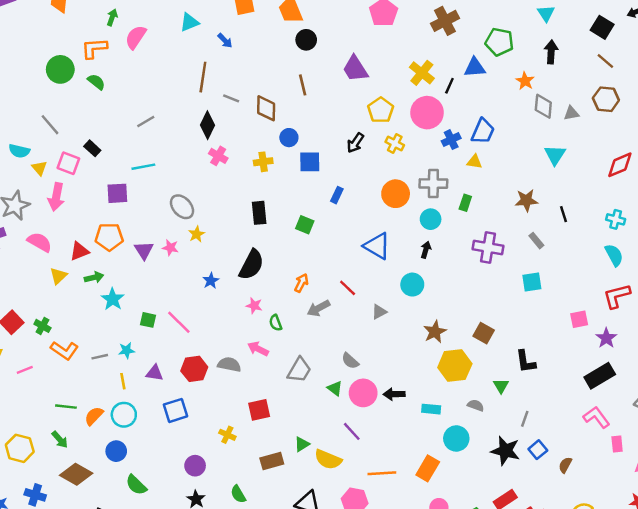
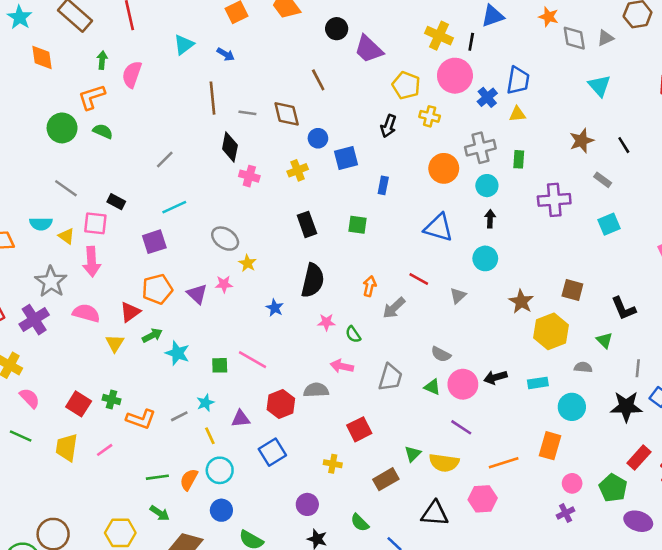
black circle: (306, 40) -> (337, 29), moved

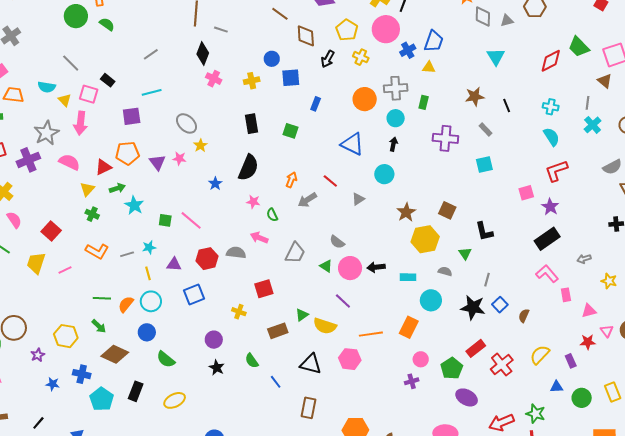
brown line: (318, 80) -> (280, 14), turned -36
brown diamond: (287, 114) -> (306, 36), moved
green cross: (112, 400) -> (92, 214), moved

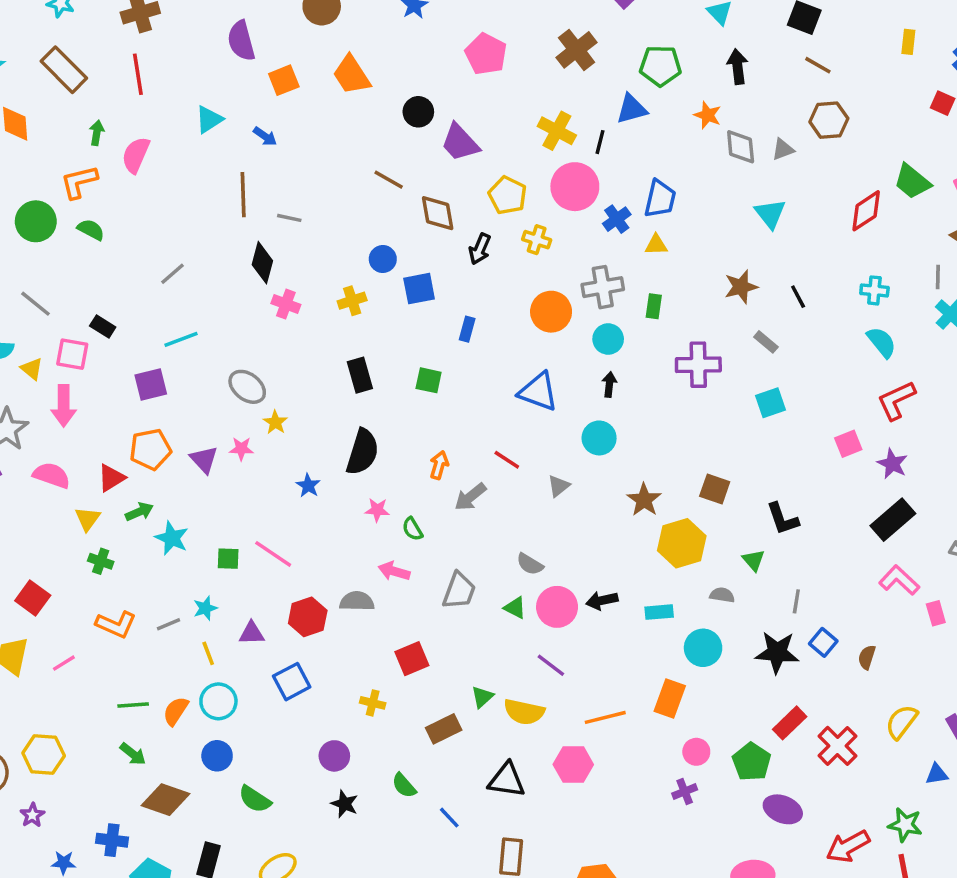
yellow hexagon: (66, 336) -> (44, 754), moved

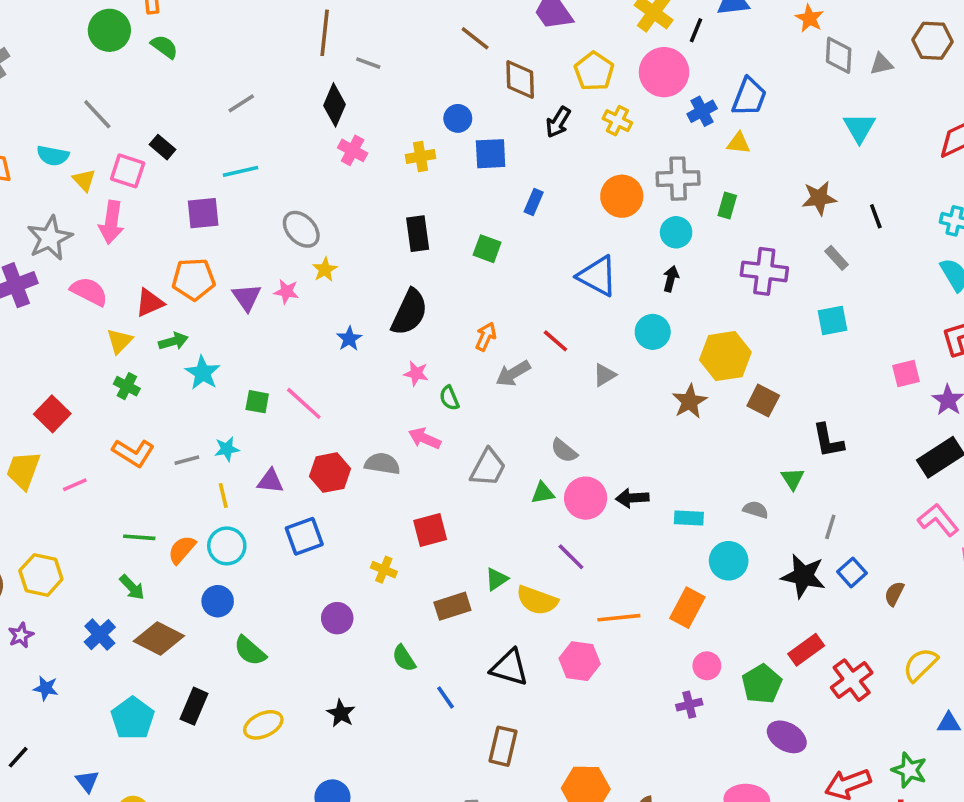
yellow hexagon: (682, 543) -> (725, 356), moved
green triangle: (515, 608) -> (543, 493), turned -45
black star: (345, 804) -> (341, 713), moved
blue cross: (112, 840) -> (100, 635), moved, turned 32

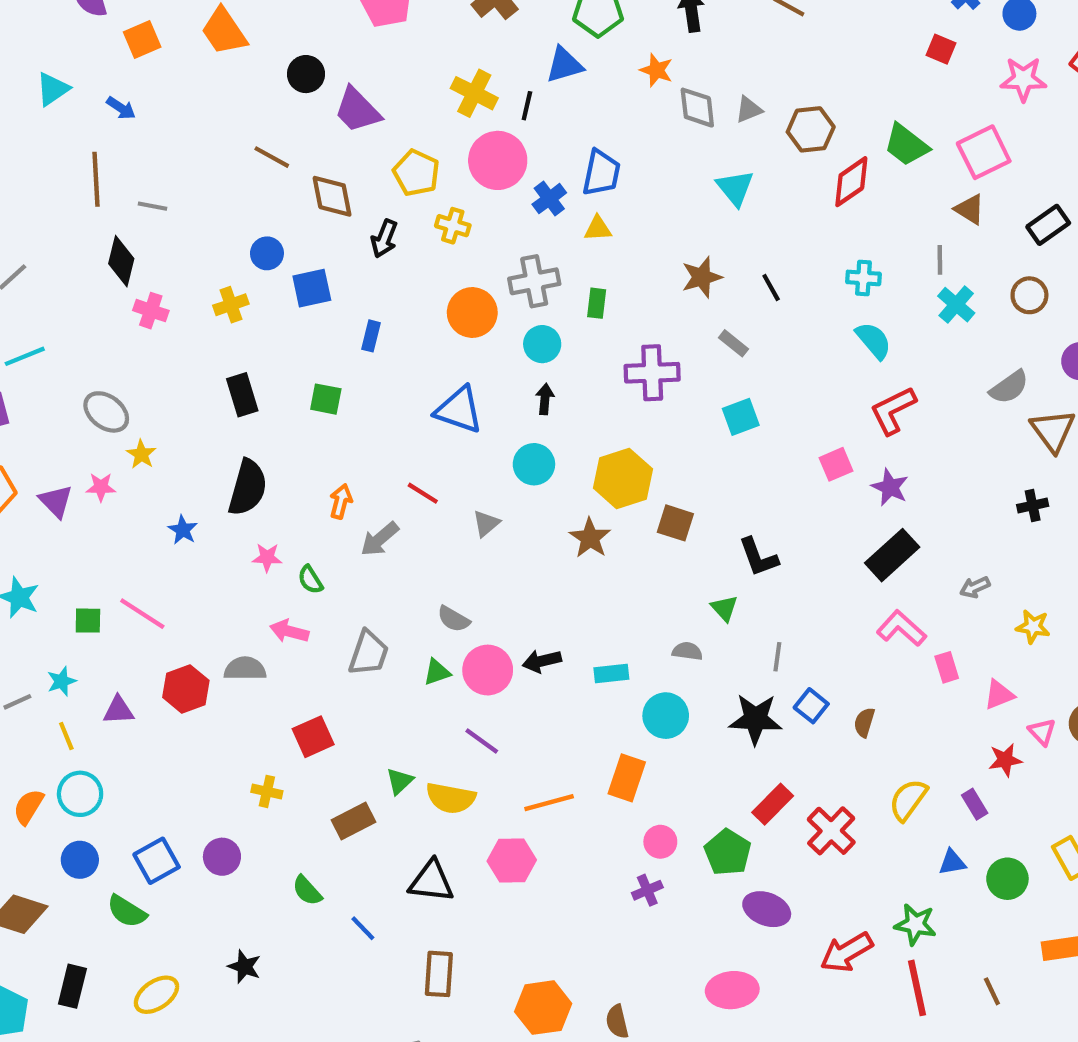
brown hexagon: (932, 41) -> (811, 129), moved
blue square: (304, 536) -> (157, 861), moved

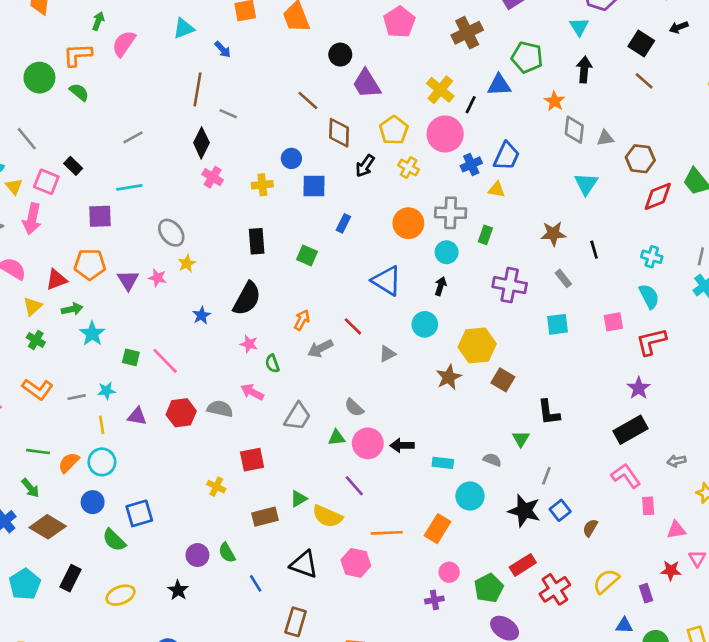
pink square: (836, 464) -> (613, 322), moved
purple circle: (222, 857) -> (197, 555), moved

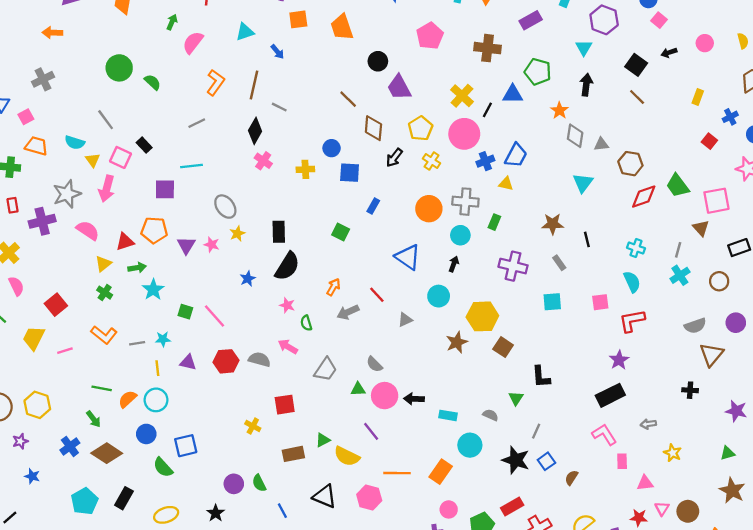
brown cross: (467, 33) -> (488, 48), turned 30
orange L-shape: (78, 55) -> (215, 82), moved, turned 125
black rectangle: (257, 241) -> (279, 232), moved

